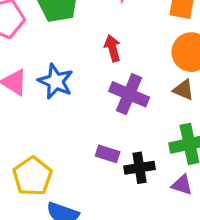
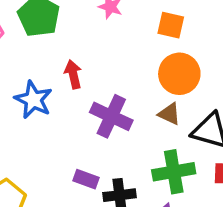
red arrow: (113, 48) -> (73, 74), moved

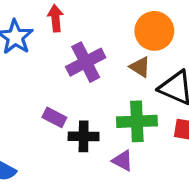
purple cross: (111, 116) -> (86, 62), turned 30

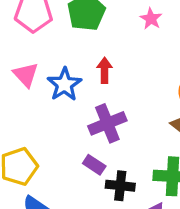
purple cross: (86, 62) -> (107, 123), moved

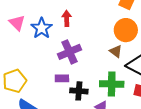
purple rectangle: (94, 165) -> (62, 78), turned -32

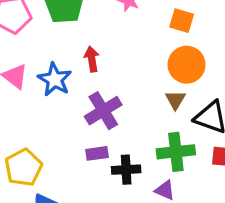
brown triangle: (116, 51) -> (175, 100), turned 32

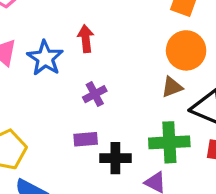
brown triangle: (175, 100) -> (172, 87), turned 35
purple cross: (103, 111) -> (95, 94), size x0.6

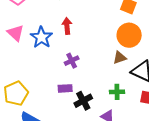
green cross: (169, 142) -> (117, 92), size x0.6
black cross: (115, 158) -> (83, 101), turned -30

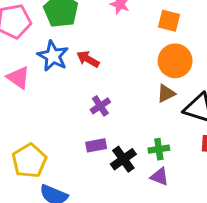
red arrow: (67, 26) -> (88, 59), turned -49
blue star: (41, 37) -> (53, 56), moved
green cross: (117, 92) -> (159, 149), moved

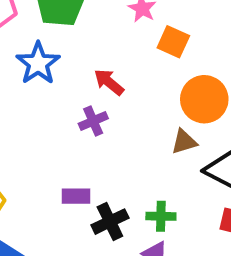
orange square: (169, 21) -> (173, 42), moved
red arrow: (88, 59) -> (109, 82), moved
purple cross: (100, 106) -> (93, 121), moved

